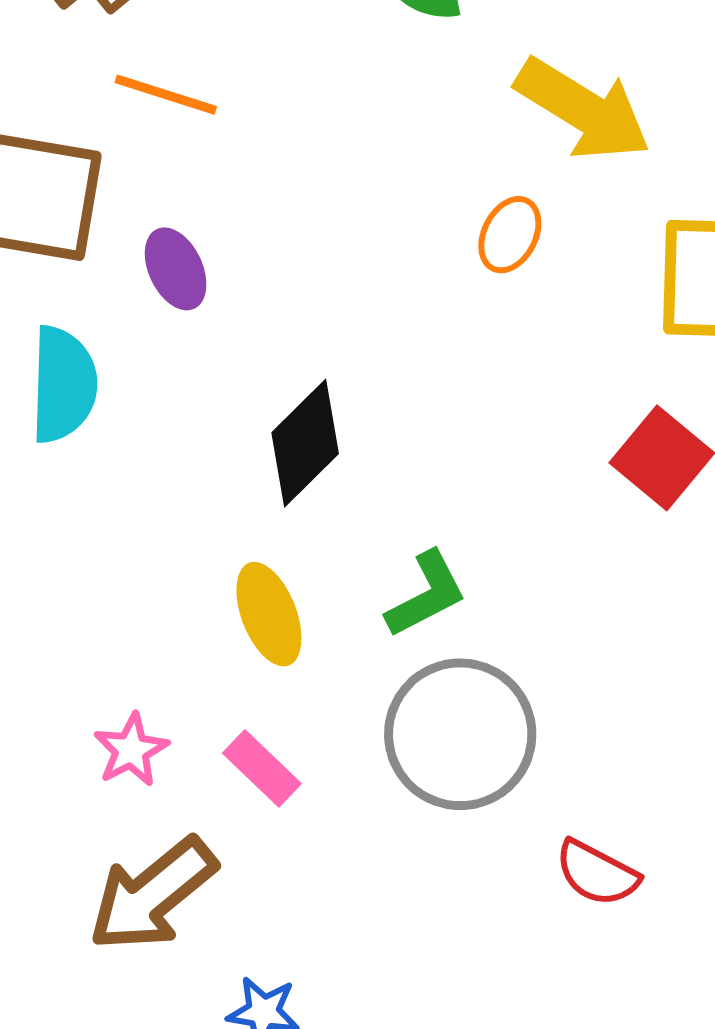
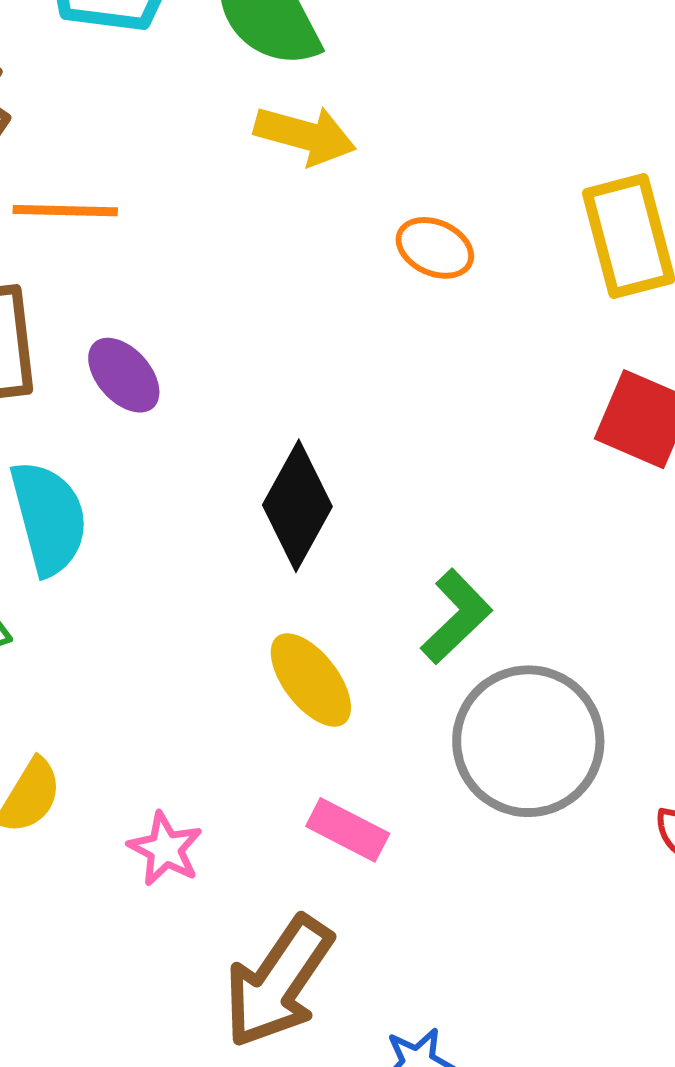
yellow arrow: (583, 109) -> (305, 135), moved, size x0.7
orange ellipse: (510, 235) -> (435, 248), turned -76
pink star: (131, 750) -> (165, 849), moved

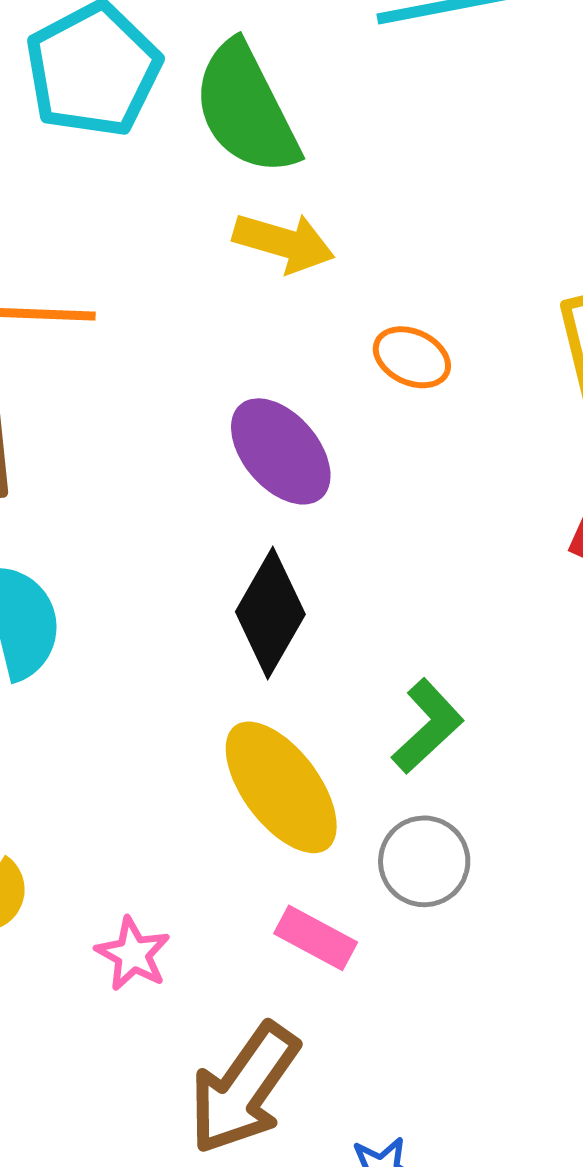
purple ellipse: (124, 375) -> (281, 451), moved, size x1.4
yellow ellipse: (311, 680) -> (281, 787), size x1.4
gray circle: (528, 741) -> (424, 861), moved, size x0.6

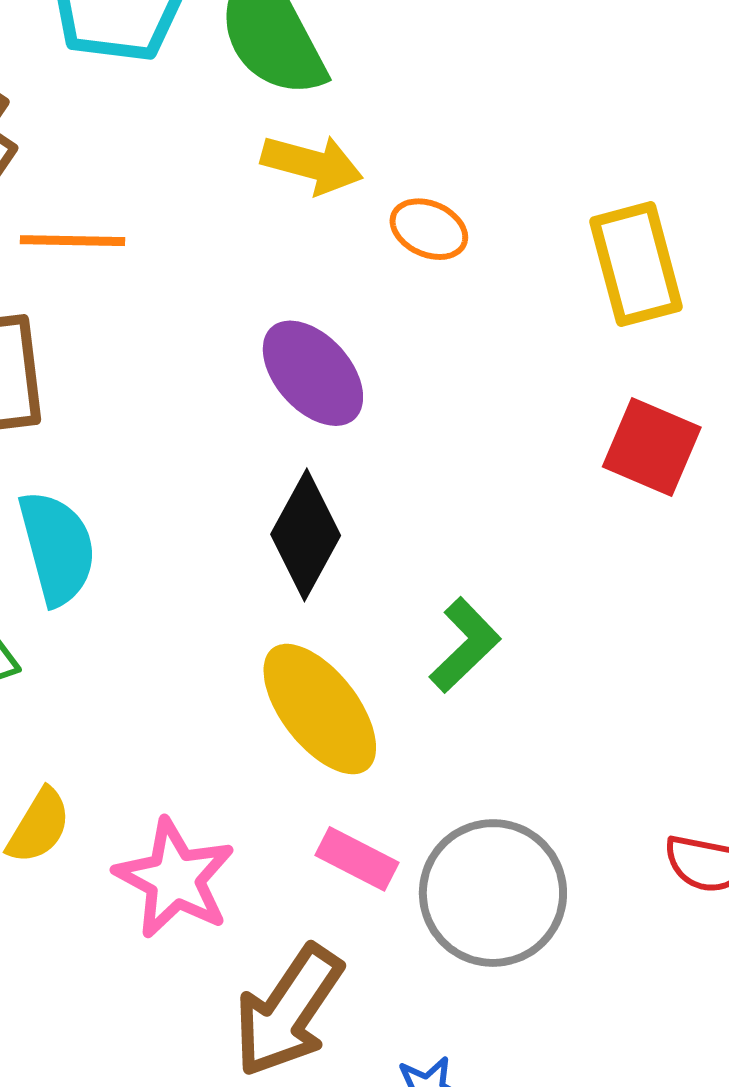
orange ellipse: (412, 357) -> (429, 229), moved
gray circle: (424, 861) -> (493, 893), moved, size x1.6
pink star: (133, 954) -> (175, 879), size x1.6

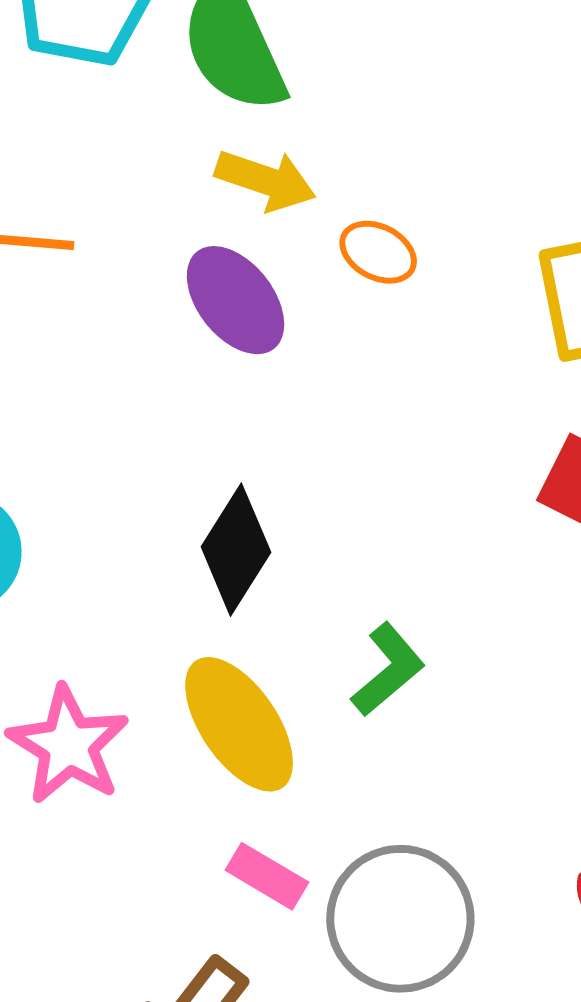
purple ellipse: (313, 373) -> (236, 300), moved
pink star: (175, 879) -> (68, 745), moved

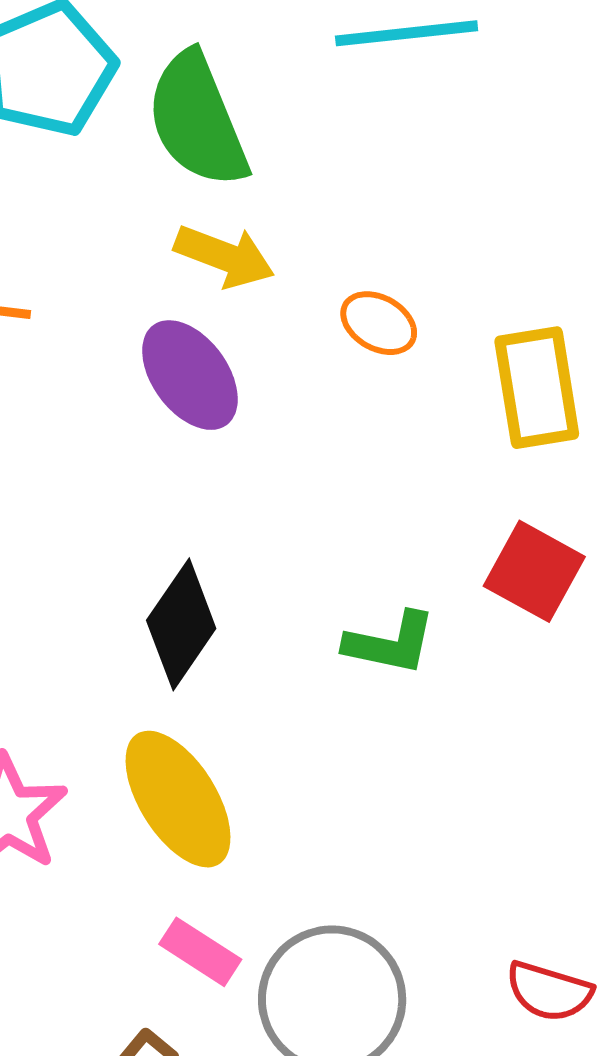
orange ellipse: (378, 252) -> (379, 323), moved
green L-shape: (388, 670) -> (390, 643), moved, turned 50

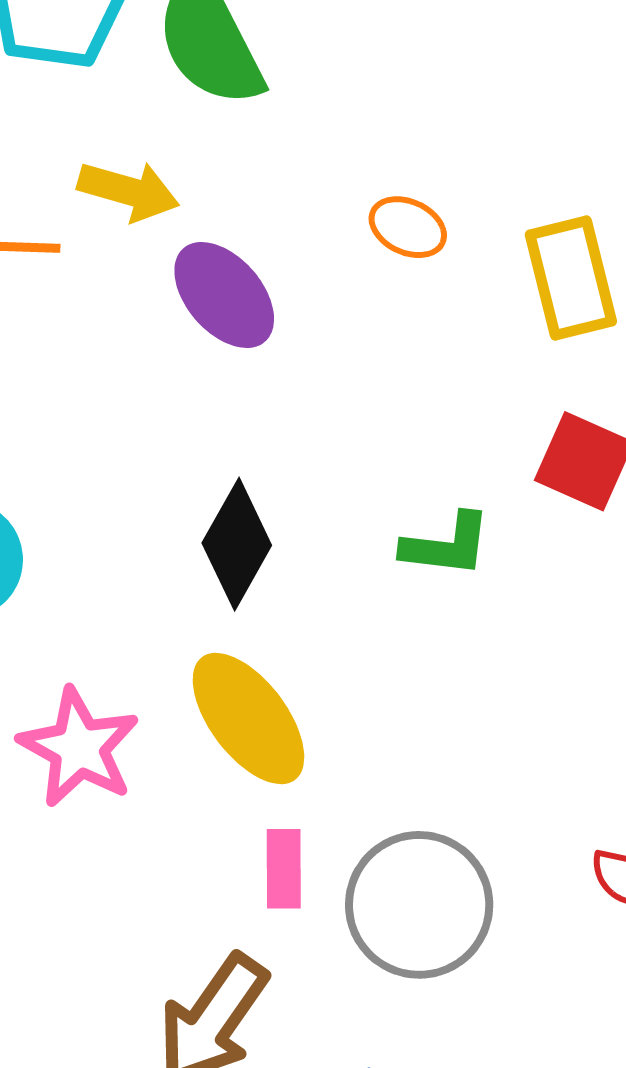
yellow arrow: (224, 256) -> (129, 191), moved
pink rectangle: (200, 952) -> (284, 869), turned 62

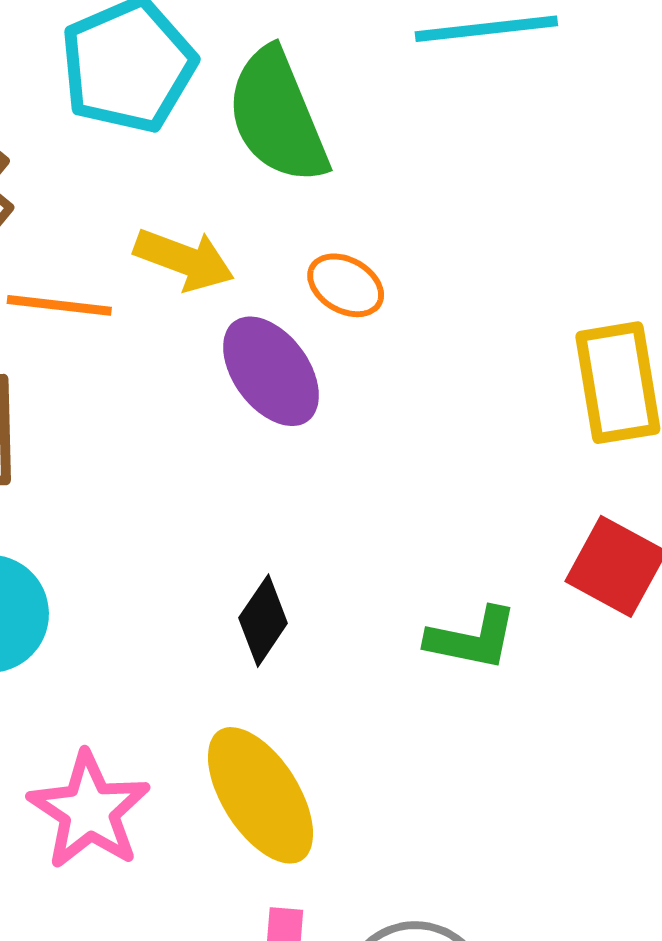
orange ellipse: (408, 227) -> (346, 285), moved
black diamond: (237, 544) -> (263, 621), size x0.7

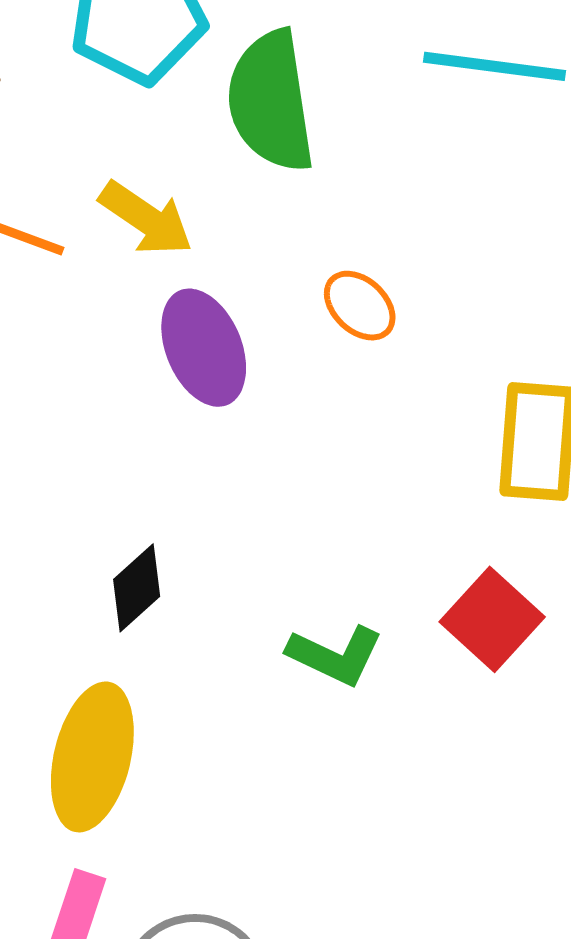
orange ellipse: (346, 285) -> (360, 306), moved
yellow ellipse: (261, 795) -> (92, 757), turned 32

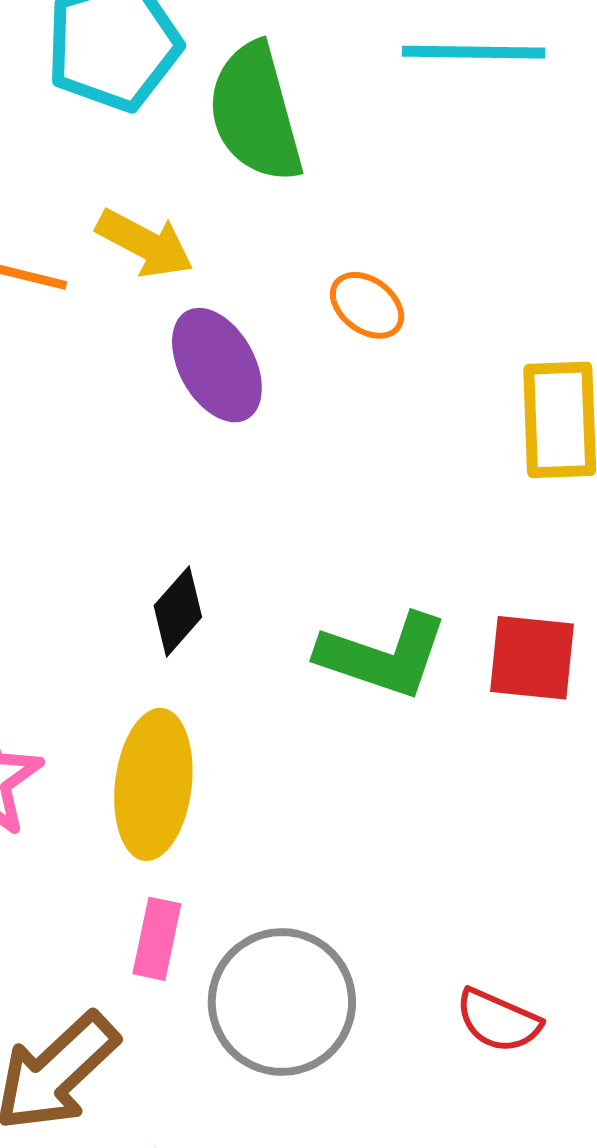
red square: (492, 619) -> (532, 658), moved, turned -30
green L-shape: (335, 655) -> (383, 656), size x1.4

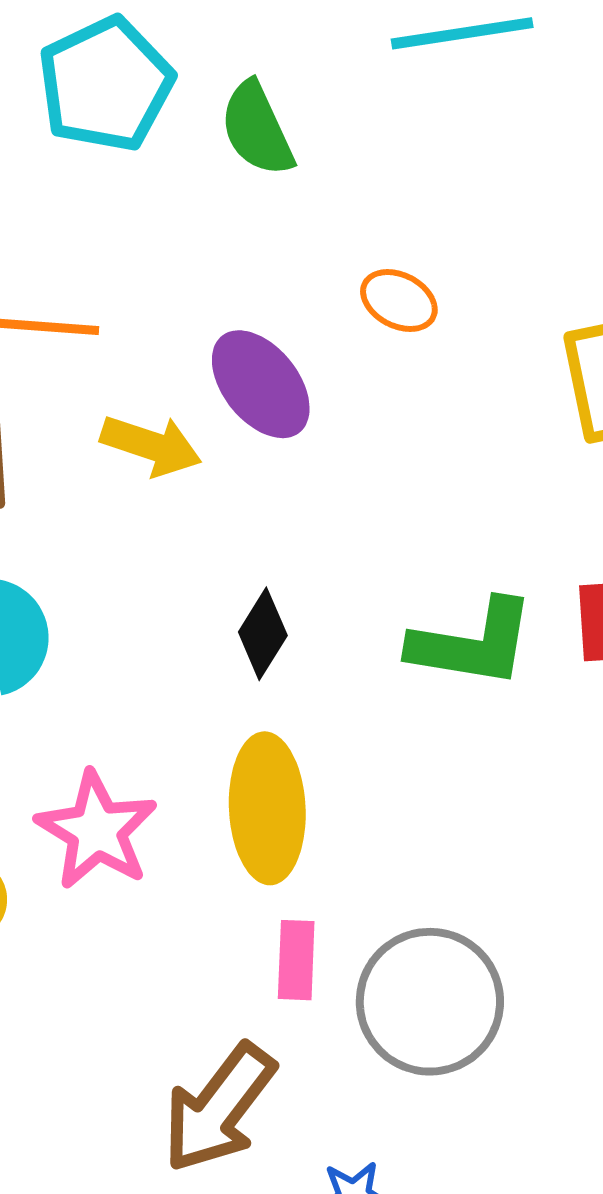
green semicircle: (255, 113) -> (257, 129), size x0.7
yellow arrow: (145, 243) -> (151, 445), moved

